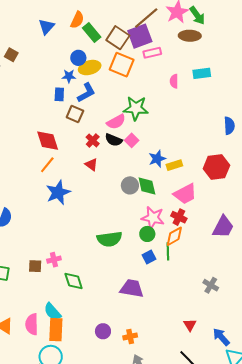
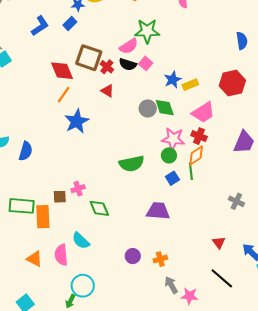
blue L-shape: (86, 93) -> (40, 26), moved
blue rectangle: (59, 94) -> (70, 24), turned 48
brown square: (75, 114) -> (89, 58), moved, size x1.5
orange rectangle: (56, 330) -> (43, 217), moved

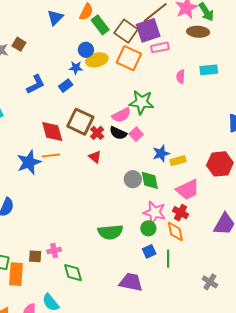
orange line: (64, 95) -> (51, 155), turned 42
blue star: (77, 121) -> (29, 162), moved
orange diamond: (196, 155) -> (175, 232), turned -75
green line: (191, 171) -> (168, 259), moved

